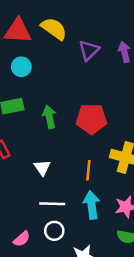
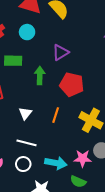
purple triangle: (89, 50) -> (60, 52), moved
orange line: (88, 170) -> (56, 115), moved
cyan arrow: (92, 205) -> (56, 163), moved, turned 95

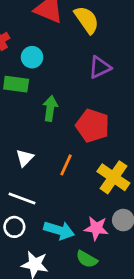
cyan circle: (27, 32) -> (32, 57), moved
purple triangle: (60, 52) -> (100, 67), moved

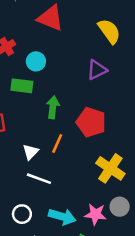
yellow semicircle: (87, 20) -> (109, 31), moved
orange line: (66, 165) -> (57, 143), moved
white line: (22, 199) -> (39, 179), moved

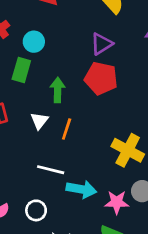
green rectangle: (22, 86) -> (21, 70), turned -75
red pentagon: (91, 122) -> (101, 78), moved
white triangle: (30, 152) -> (39, 121), moved
cyan arrow: (62, 217) -> (81, 189), moved

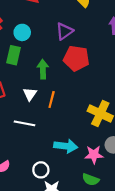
purple triangle: (101, 44) -> (64, 31), moved
white line: (51, 170) -> (25, 123), moved
white circle: (36, 210) -> (41, 170), moved

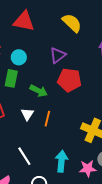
green arrow: (43, 69) -> (39, 91), turned 120
white line: (25, 123) -> (24, 156), moved, turned 48
cyan arrow: (66, 146) -> (62, 161), turned -90

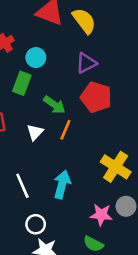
yellow semicircle: (72, 23) -> (84, 21), moved
orange line: (47, 119) -> (65, 130), moved
cyan arrow: (62, 161) -> (62, 185), moved

